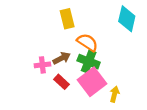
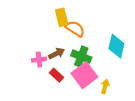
cyan diamond: (127, 19) -> (116, 46), moved
orange semicircle: (87, 42) -> (75, 29), moved

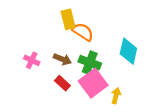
brown arrow: (57, 53) -> (62, 59), turned 49
pink cross: (39, 60) -> (32, 60), moved, turned 32

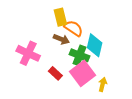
cyan diamond: (128, 51) -> (95, 45), moved
brown arrow: (62, 59) -> (61, 39), moved
pink cross: (32, 60) -> (28, 53), size x1.6

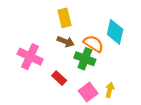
orange semicircle: (73, 28) -> (94, 44), moved
cyan diamond: (95, 45) -> (115, 32), moved
pink square: (82, 73) -> (88, 92), moved, size x0.7

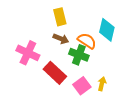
red rectangle: (59, 78) -> (55, 73), size x1.6

